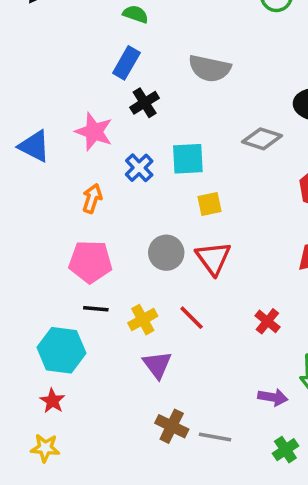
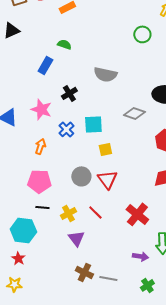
blue rectangle: (126, 63) -> (45, 65), moved
red cross: (267, 321) -> (137, 214), size x1.6

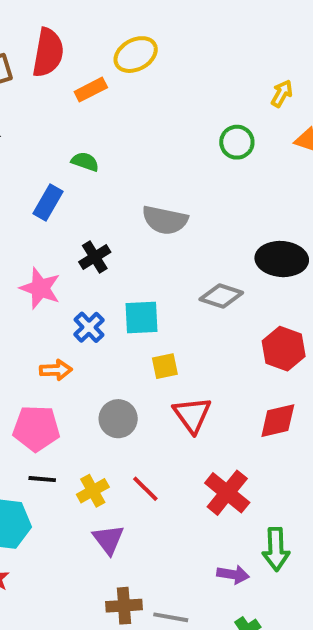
orange arrow: (40, 146) -> (56, 370), moved, turned 70
red triangle: (107, 179) -> (192, 415), moved
brown cross: (84, 272) -> (124, 606), turned -30

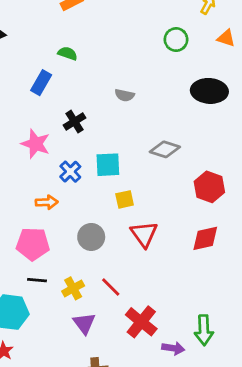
gray semicircle: (165, 220) -> (125, 95), size x0.6
black ellipse: (282, 259) -> (209, 91), moved
red cross: (227, 493) -> (141, 322), moved

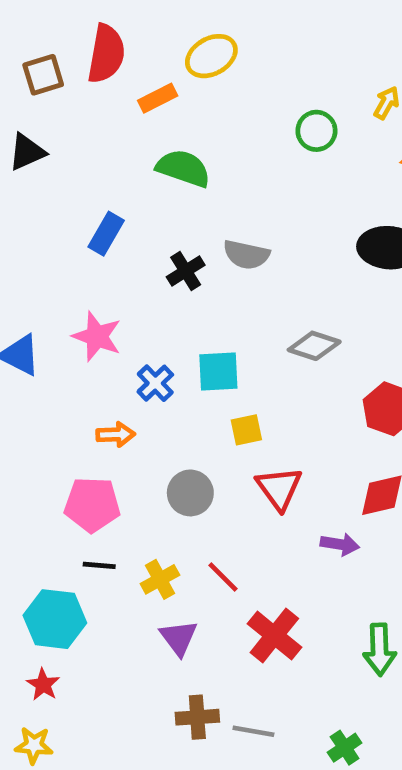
green circle: (176, 40) -> (316, 131), moved
green semicircle: (68, 53) -> (183, 168), moved, size x1.6
gray semicircle: (125, 95) -> (246, 255), size x1.4
black cross: (74, 122) -> (186, 271), moved
purple arrow: (173, 348) -> (340, 544), moved

